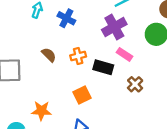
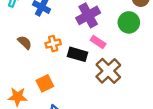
brown cross: (135, 84) -> (108, 71), size x1.6
orange square: (82, 95) -> (45, 83), moved

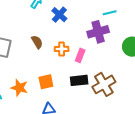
pink rectangle: (98, 42) -> (80, 55), moved, turned 64
black rectangle: (77, 54) -> (79, 80), moved, turned -36

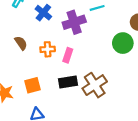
purple cross: (98, 32) -> (74, 22), moved

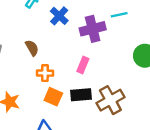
orange cross: (48, 49) -> (45, 73), moved
orange square: (32, 85) -> (53, 97), moved, turned 35

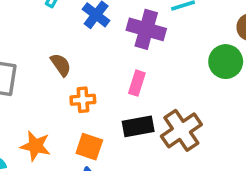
purple cross: (93, 29) -> (146, 29), turned 35
orange square: (53, 97) -> (89, 147), moved

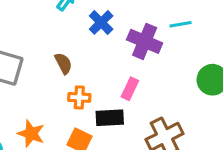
black rectangle: (138, 126) -> (110, 118), moved

